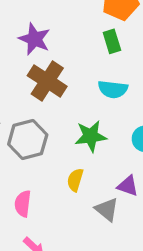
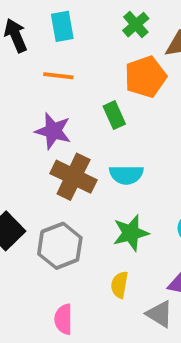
green rectangle: (112, 41) -> (114, 115), moved
cyan semicircle: (113, 89) -> (126, 175), moved

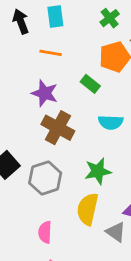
green rectangle: (114, 115) -> (90, 84), turned -30
cyan semicircle: (126, 175) -> (111, 122), moved
yellow semicircle: (119, 285) -> (88, 209), size x1.6

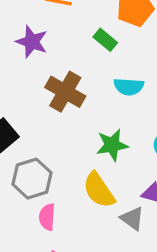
purple star: (45, 93) -> (32, 42), moved
gray hexagon: (45, 178) -> (32, 179), moved
yellow semicircle: (88, 209) -> (99, 190), turned -48

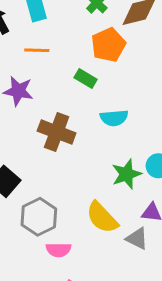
green star: (112, 145) -> (126, 174), moved
pink semicircle: (47, 217) -> (59, 250), turned -85

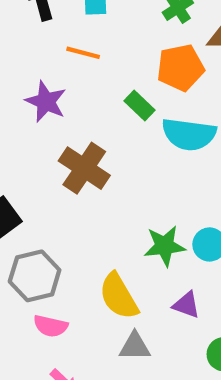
cyan semicircle: (114, 118) -> (189, 134), moved, size x1.4
gray triangle: (137, 239) -> (135, 346), moved, turned -40

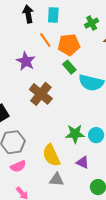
orange line: (83, 53) -> (45, 40), turned 35
orange pentagon: (180, 68) -> (69, 45), moved
pink semicircle: (51, 326) -> (18, 166), turned -42

